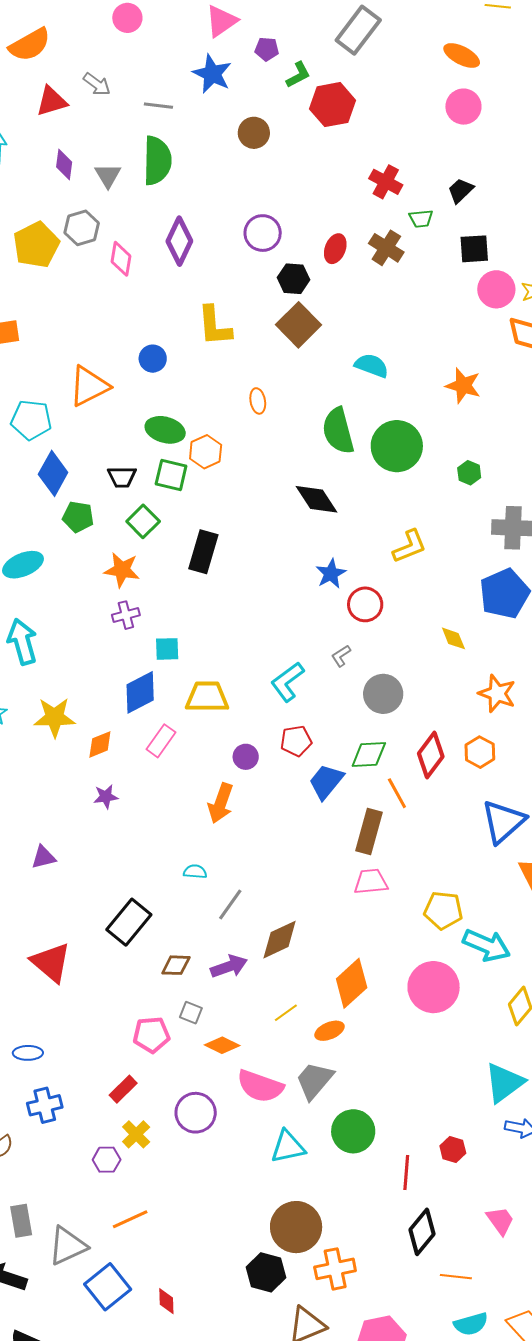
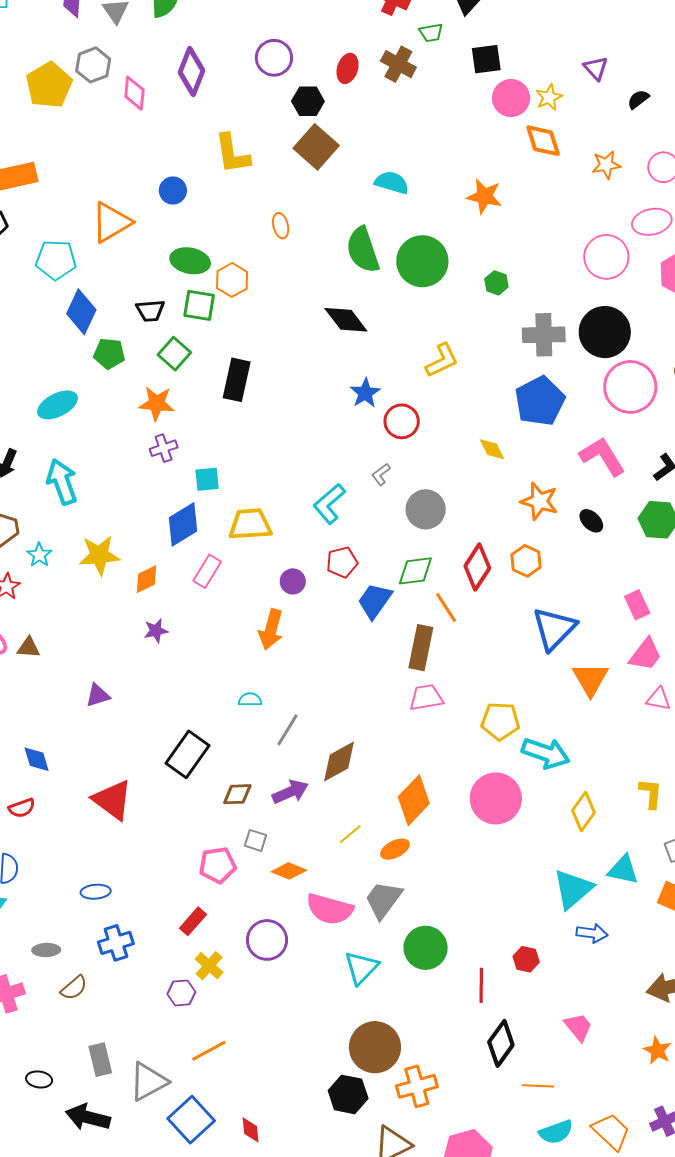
cyan triangle: (288, 1147) -> (361, 968), turned -30

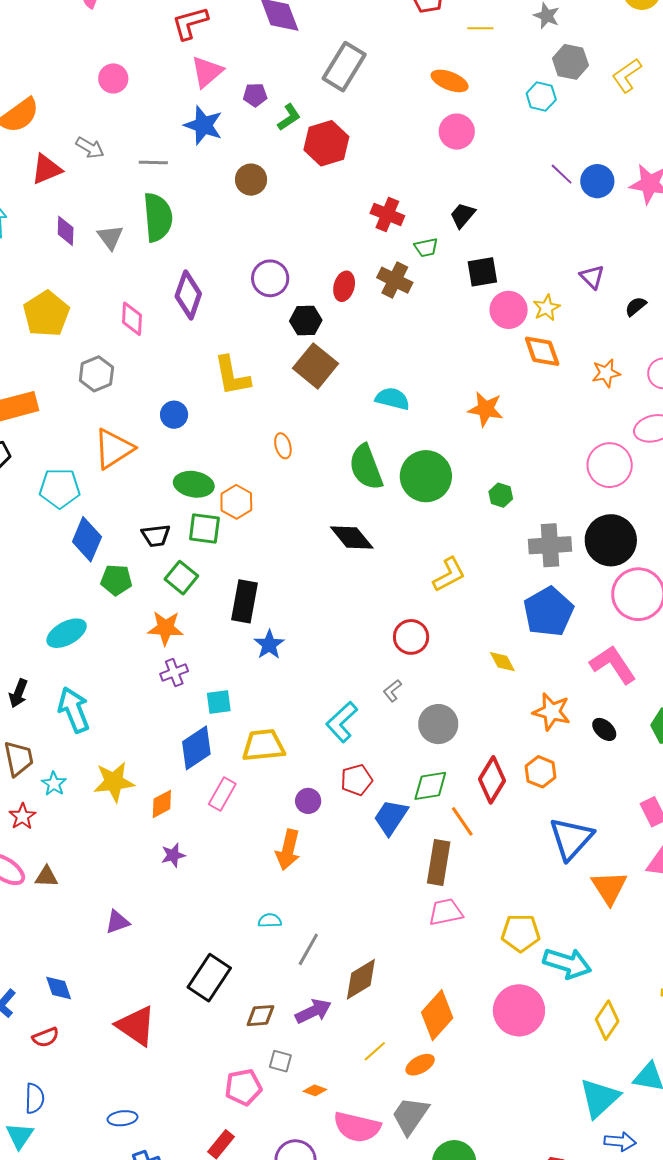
gray hexagon: (93, 65) -> (96, 374), moved
blue star: (365, 393) -> (269, 645), moved
orange diamond: (289, 871) -> (315, 1090), size x0.7

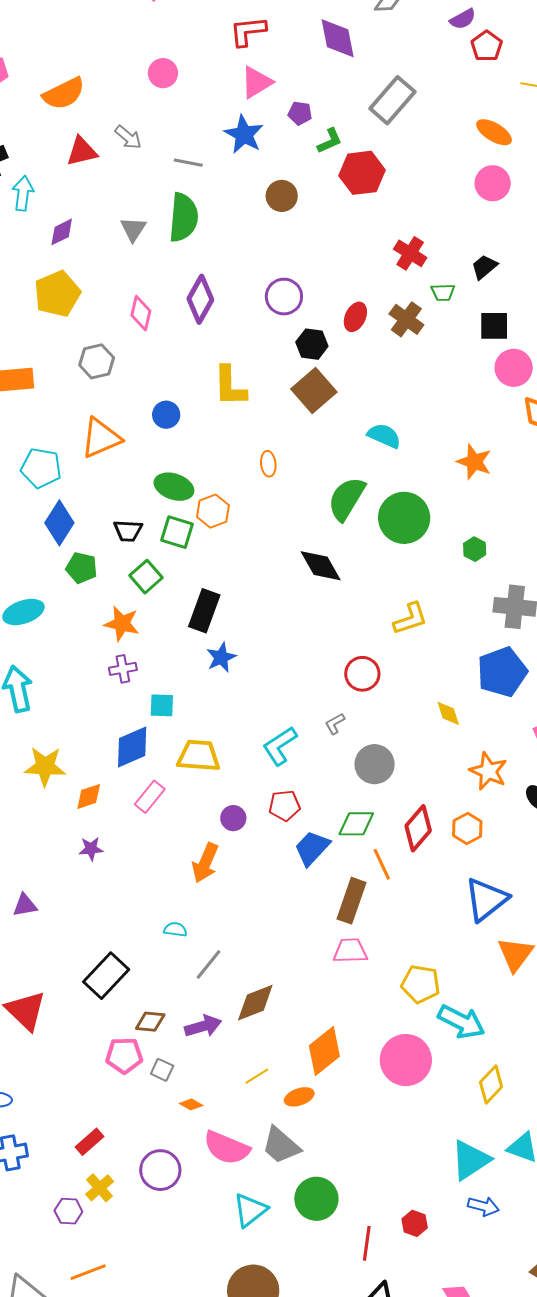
purple diamond: (66, 231) -> (62, 232), moved, turned 52
green semicircle: (366, 467) -> (347, 499), turned 42
pink pentagon: (243, 1087) -> (124, 1055), moved
gray trapezoid: (410, 1116) -> (281, 1145), turned -93

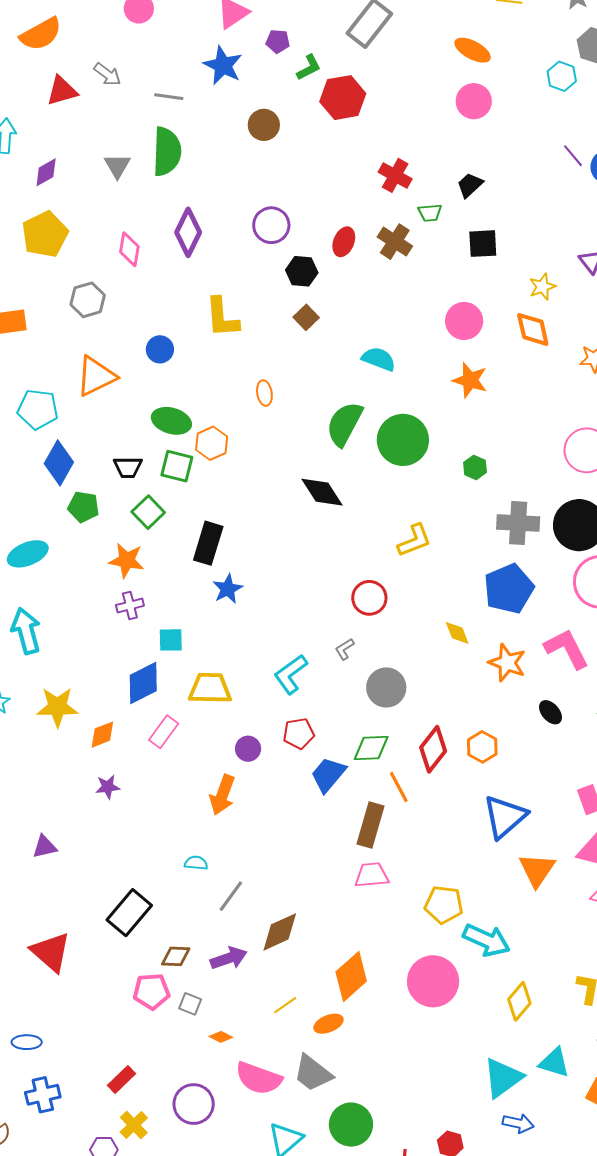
pink circle: (514, 368) -> (464, 321), moved
brown square: (314, 390) -> (306, 317), size x0.6
orange star: (488, 771) -> (507, 663), moved

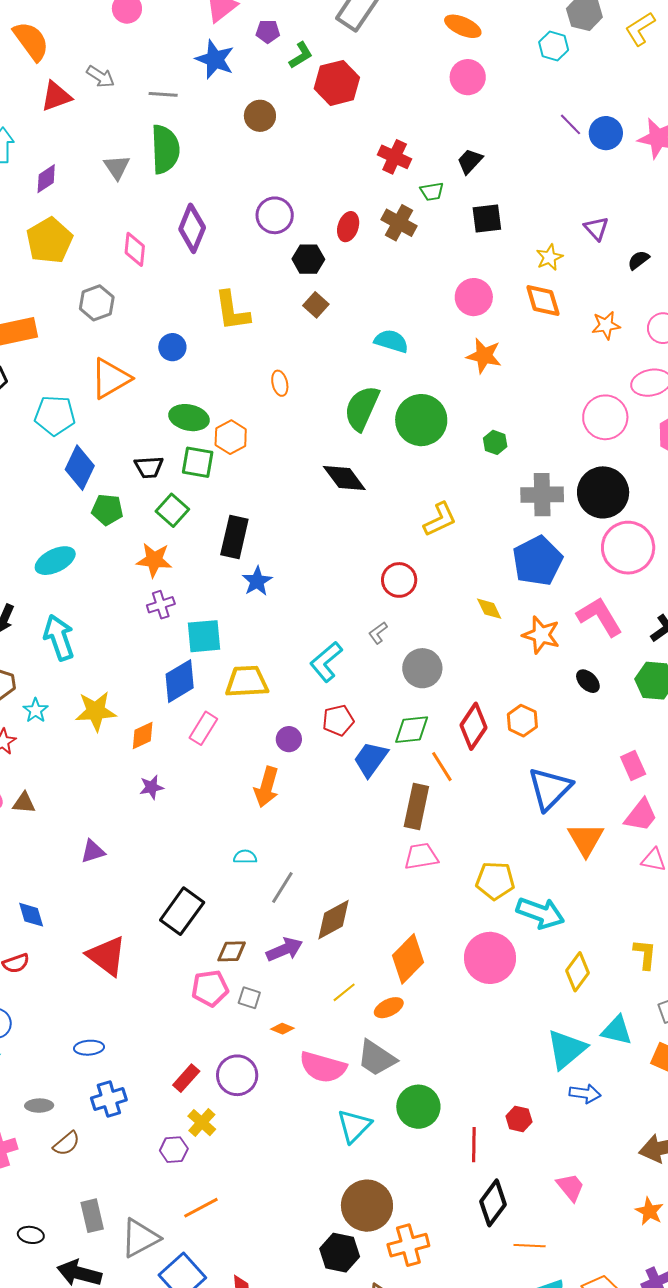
orange semicircle: (41, 34) -> (31, 41), turned -93
cyan square: (171, 640) -> (204, 636), size x1.4
purple circle: (194, 1104) -> (237, 1075), moved

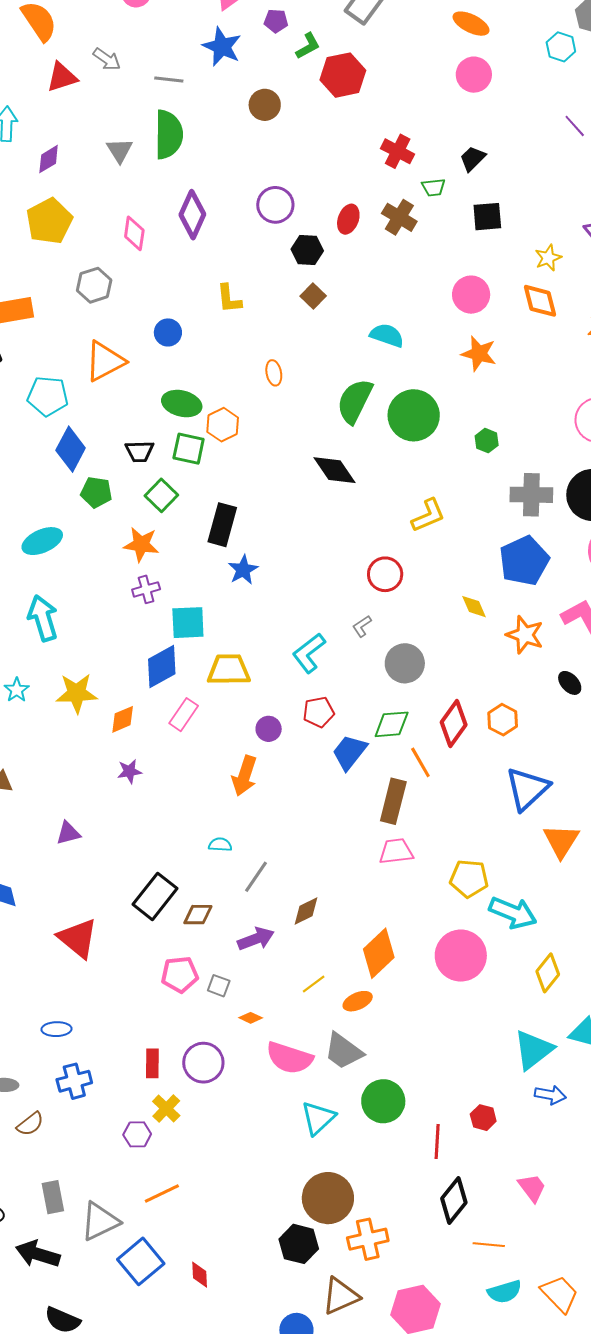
yellow L-shape: (232, 311) -> (229, 299), size x0.7
brown diamond: (333, 920) -> (306, 911), size x0.7
brown diamond: (232, 951) -> (198, 915), moved
red rectangle: (186, 1078) -> (152, 1063), turned -44

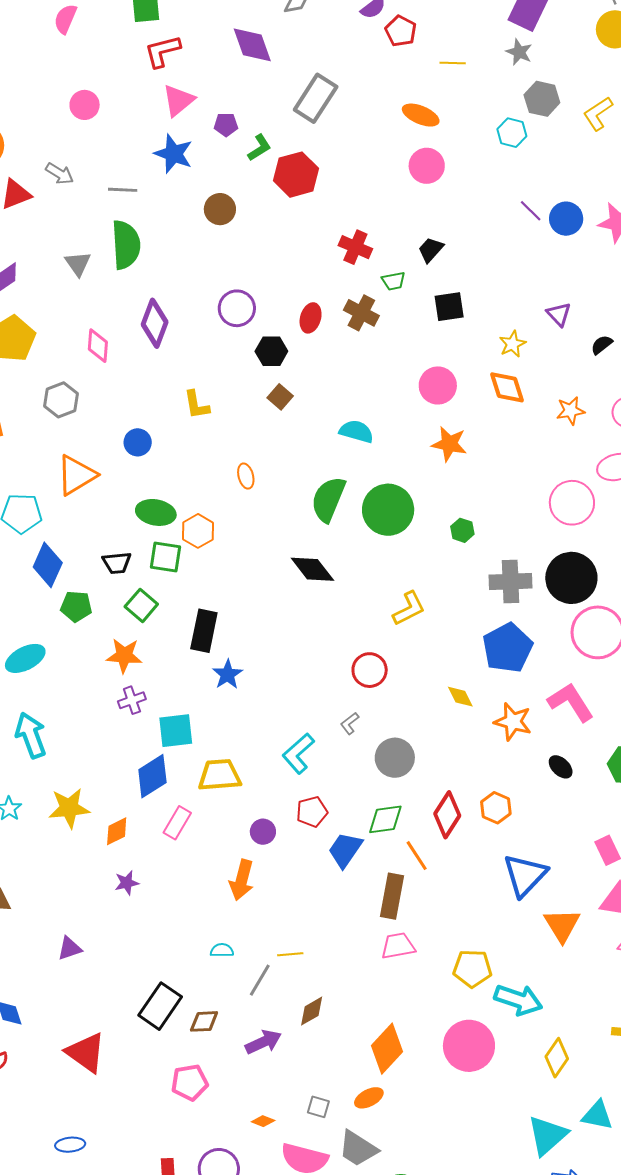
yellow line: (314, 984) -> (290, 954), moved, turned 35
gray square: (219, 986) -> (318, 1107), moved

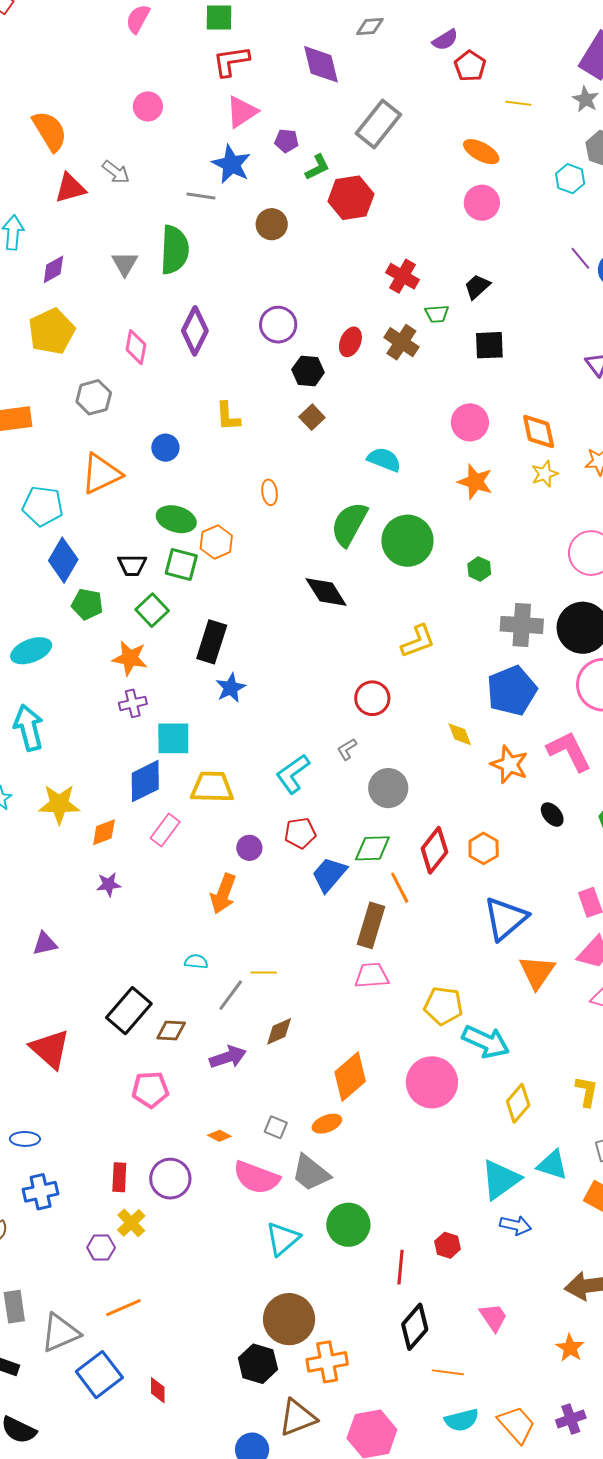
gray line: (123, 190) -> (201, 196), moved
yellow star: (512, 344) -> (545, 474), moved

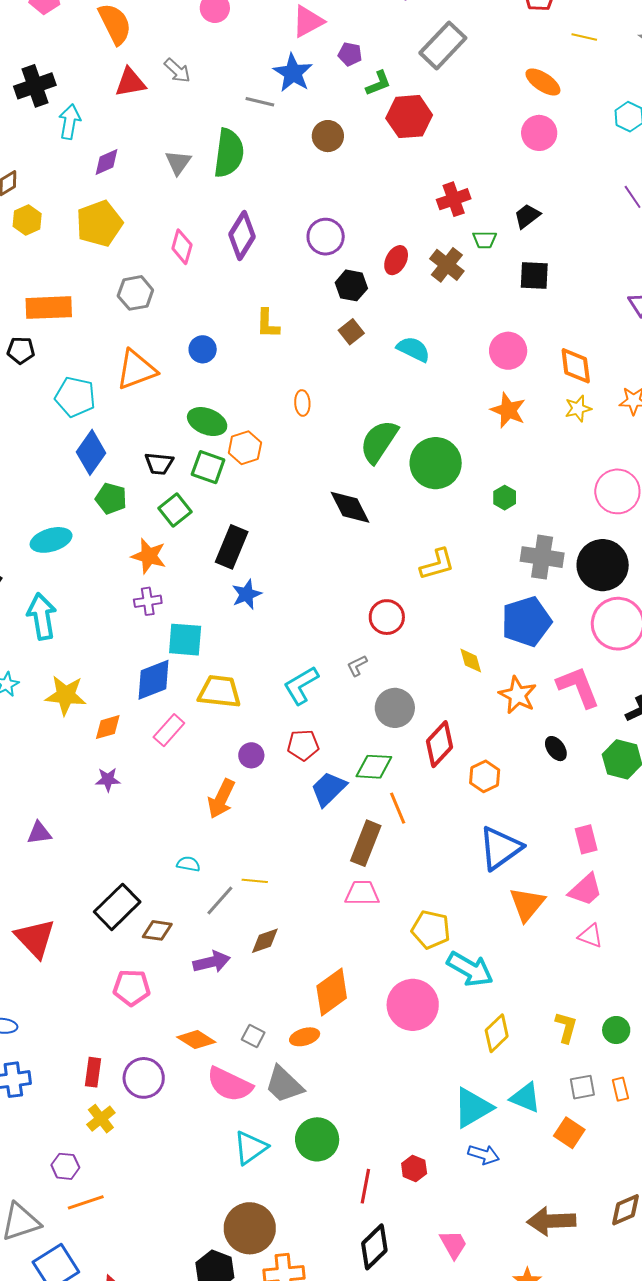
red cross: (402, 276) -> (454, 199), turned 36
cyan semicircle: (384, 460) -> (413, 349), moved
red diamond: (434, 850) -> (439, 744), moved
orange diamond: (219, 1136) -> (196, 1040), size x1.6
purple hexagon: (101, 1248) -> (65, 1166), moved

